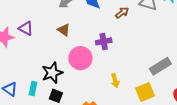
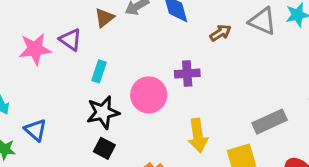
brown triangle: (64, 30) -> (104, 18), moved, turned 40
yellow arrow: (115, 81) -> (198, 136), size x1.5
cyan rectangle: (33, 88) -> (99, 71), moved

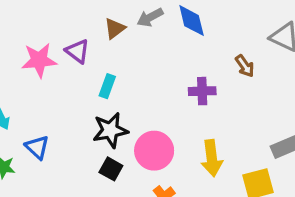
brown arrow: (220, 33) -> (245, 66), moved, turned 85
pink circle: (149, 95) -> (154, 151), moved

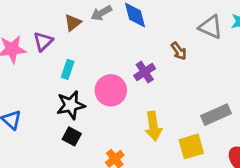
purple triangle: (78, 51) -> (43, 41), turned 40
purple cross: (202, 91) -> (145, 72), turned -30
pink circle: (154, 151) -> (111, 90), moved

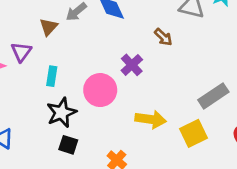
yellow arrow: (153, 126) -> (151, 119), turned -64

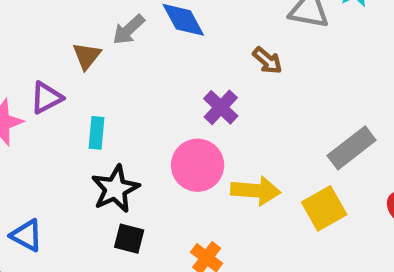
purple triangle: (21, 52) -> (46, 98), turned 30
pink circle: (100, 90) -> (198, 165), moved

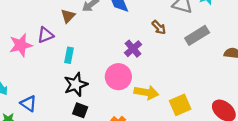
gray rectangle: (352, 148) -> (197, 35), moved

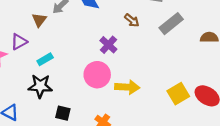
cyan rectangle: (69, 55) -> (45, 59), turned 56
black star: (76, 84) -> (40, 86), moved, turned 30
yellow square: (180, 105) -> (178, 94), moved

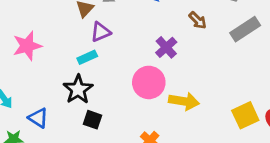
purple triangle: (19, 42) -> (101, 32), moved
black star: (40, 86) -> (78, 89), turned 30
black square: (63, 113) -> (93, 120), moved

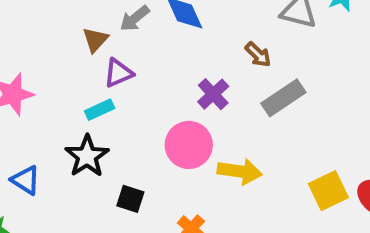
gray rectangle: (245, 29) -> (283, 98), moved
blue triangle: (38, 118) -> (26, 180), moved
black square: (93, 120) -> (130, 199), moved

